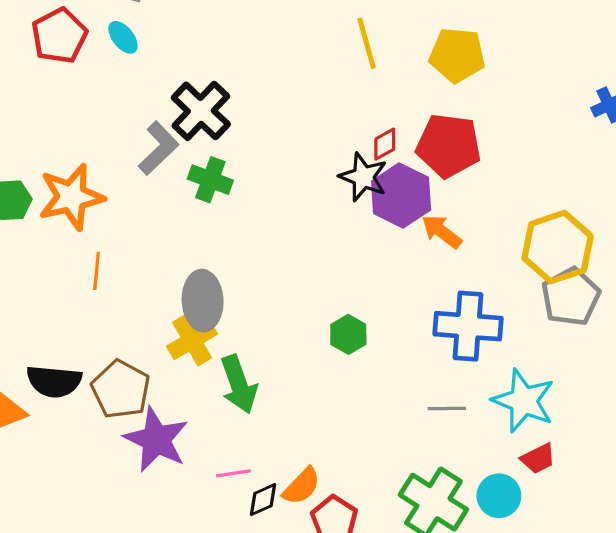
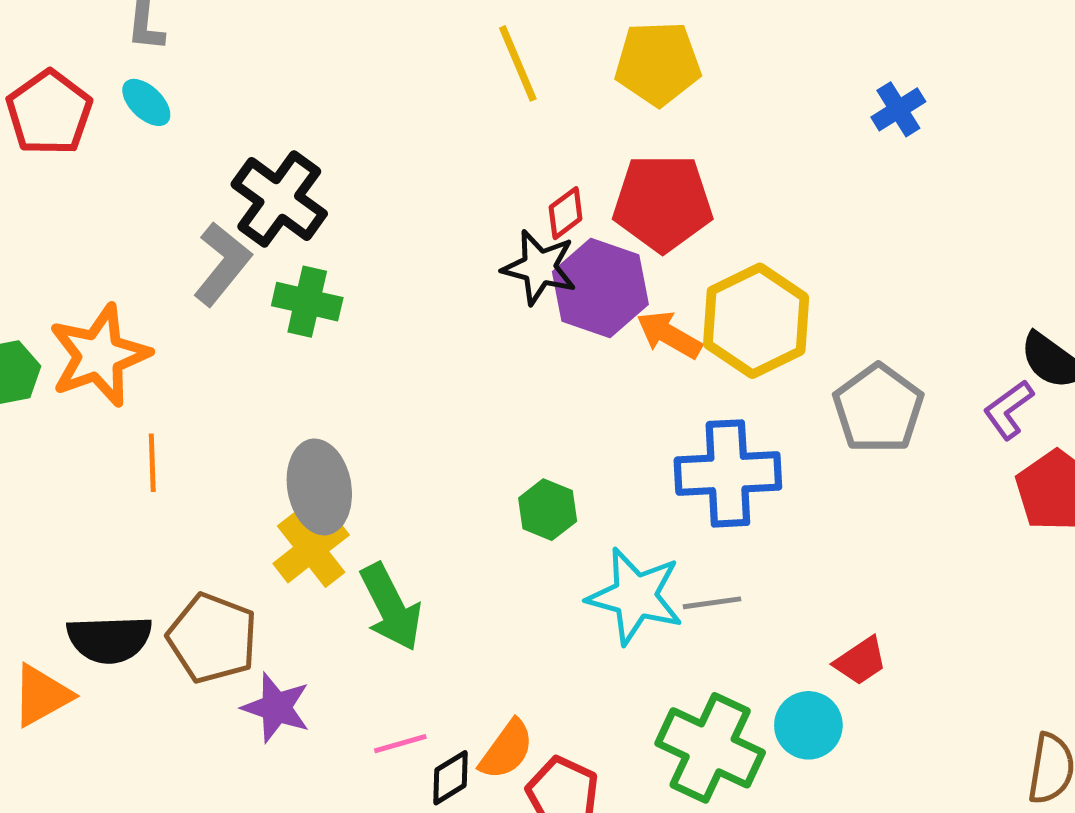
yellow hexagon: (558, 247) -> (756, 321), moved
cyan star: (524, 401) -> (635, 596), moved
purple star: (156, 440) -> (276, 708), size x0.7

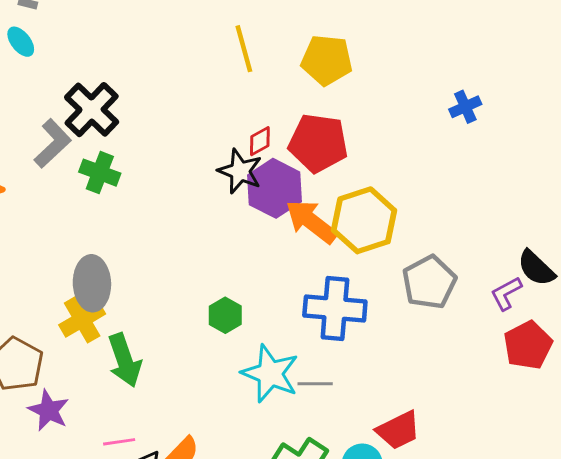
orange arrow: (669, 335) -> (311, 222), size x1.4
red trapezoid: (861, 661) -> (398, 430), size x1.4

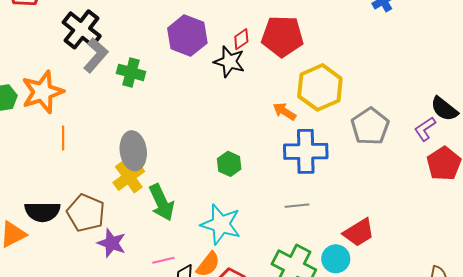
black cross: (92, 110) -> (82, 29), moved
purple hexagon: (274, 188) -> (187, 36), moved
orange arrow: (311, 222) -> (284, 112), moved, size x0.6
cyan star: (270, 374) -> (221, 224), moved

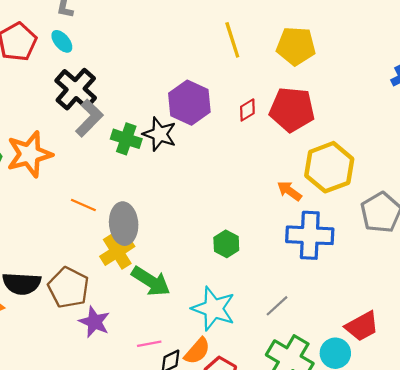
black star: (229, 62) -> (160, 134), moved
orange line: (63, 138) -> (83, 205), moved, turned -70
green arrow: (162, 203) -> (151, 281), turned -36
gray line: (297, 206) -> (277, 306), moved, turned -40

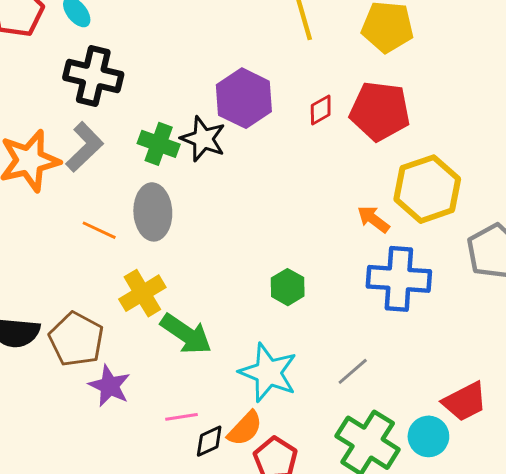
black cross: (76, 89) -> (93, 76), turned -30
gray L-shape: (89, 118) -> (84, 147), moved
gray ellipse: (124, 224) -> (153, 212), moved

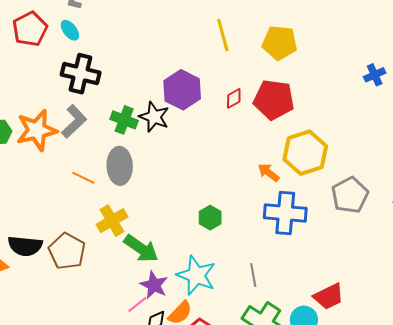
gray line: (353, 371) -> (253, 275), turned -60
purple star: (110, 386) -> (154, 285), moved
pink line: (181, 417) -> (137, 304), turned -30

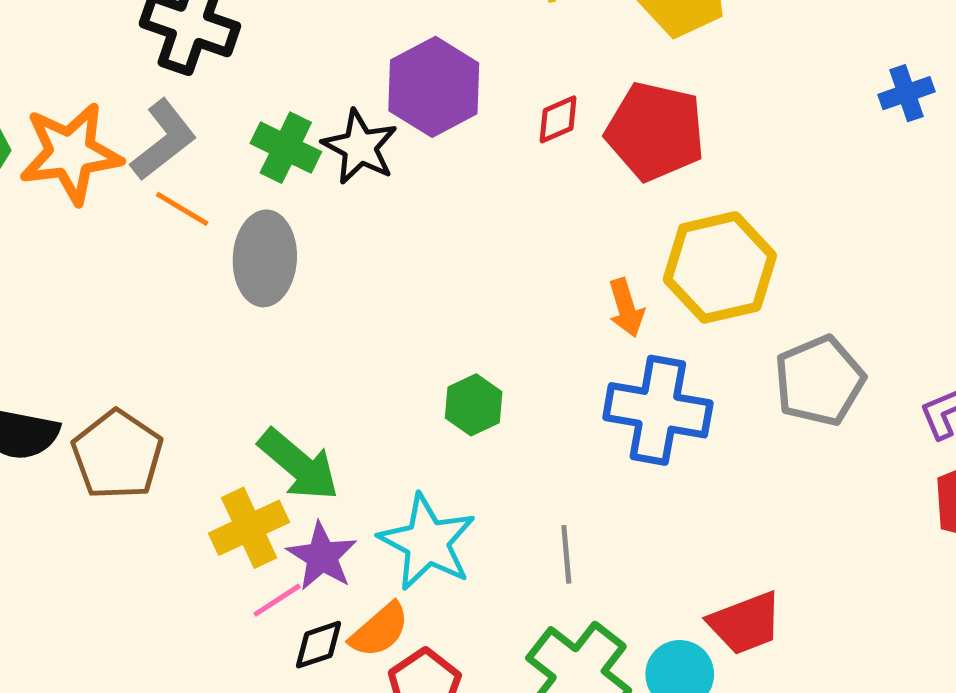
orange arrow: (269, 173) -> (626, 308), turned -150
orange line: (83, 178) -> (182, 209), moved
yellow cross: (112, 221) -> (249, 528), moved

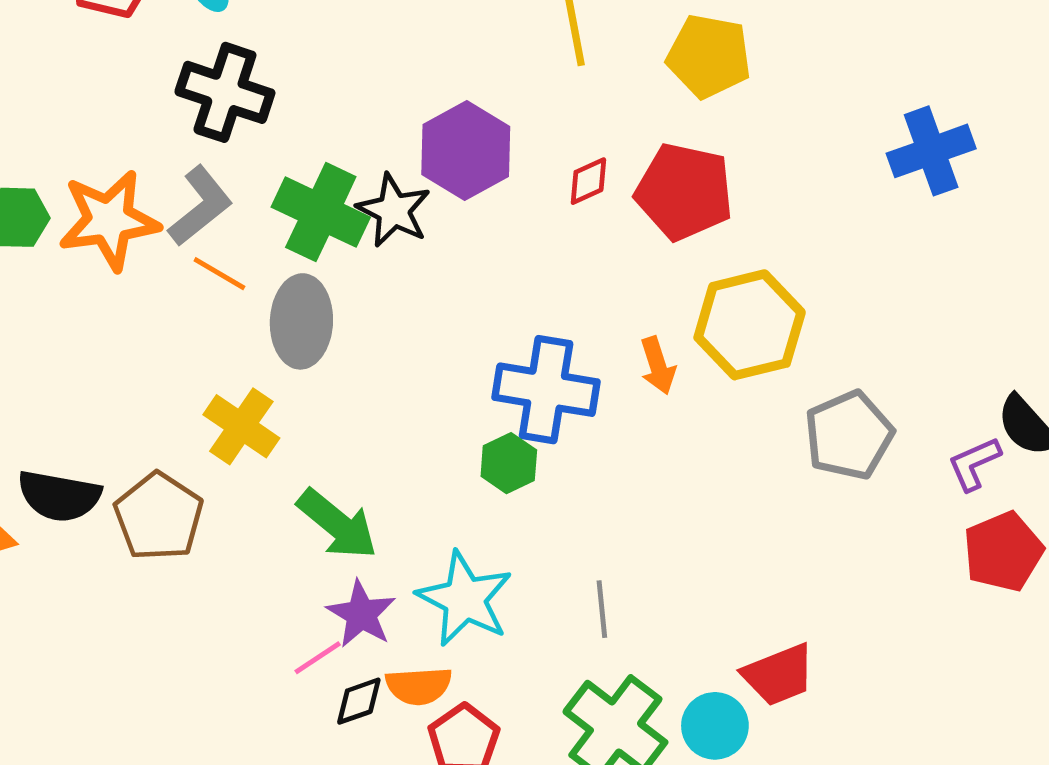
blue cross: (906, 93) -> (931, 151), size x1.6
green cross: (286, 148) -> (321, 212), size x1.4
blue cross: (658, 410) -> (546, 390), moved
yellow cross: (249, 528) -> (241, 426), moved, turned -30
orange semicircle: (379, 630) -> (419, 686), turned 38

